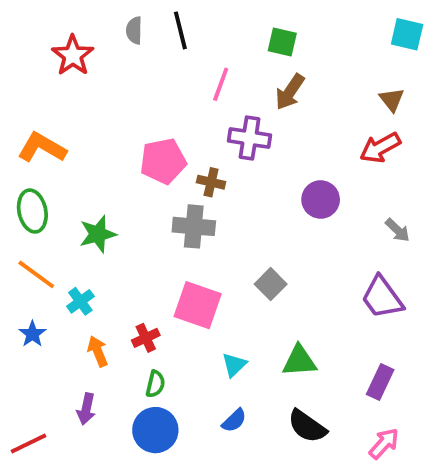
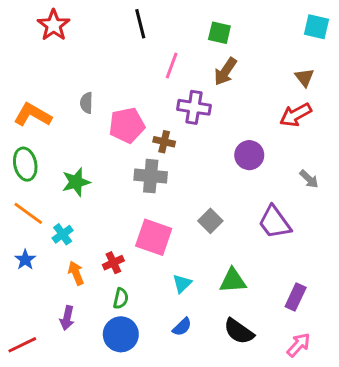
gray semicircle: (134, 30) -> (86, 103), moved
red star: (73, 55) -> (54, 25), moved
purple trapezoid: (382, 297) -> (275, 222), moved

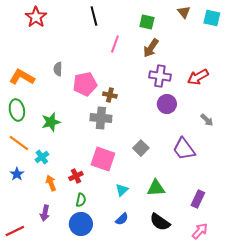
brown triangle: (305, 77) -> (184, 12), moved
purple cross: (194, 107) -> (160, 76), moved

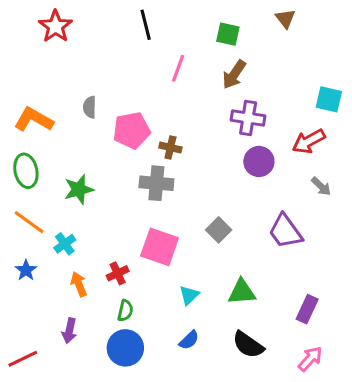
cyan square: (212, 18) -> (329, 99), moved
red arrow: (198, 77) -> (309, 141), moved

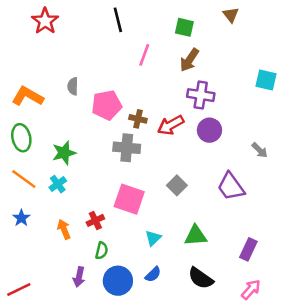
red arrow: (309, 141) -> (171, 125), moved
cyan cross: (65, 244) -> (58, 184), moved
purple arrow: (69, 331) -> (79, 277), moved
blue circle: (125, 348) -> (118, 281), moved

